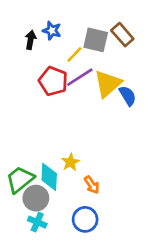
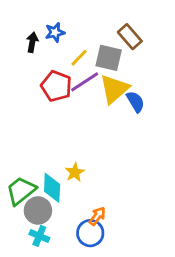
blue star: (52, 31) -> (55, 32), turned -30
gray square: (96, 40) -> (109, 58), moved
orange arrow: (92, 185) -> (97, 216), moved, turned -108

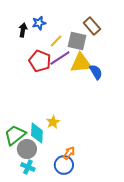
yellow triangle: (114, 89) -> (81, 63), turned 35

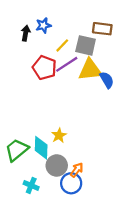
brown rectangle: (92, 26) -> (102, 29), turned -42
gray circle: (27, 149) -> (57, 165), moved

